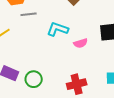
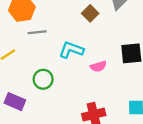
green circle: (34, 79) -> (43, 79), moved

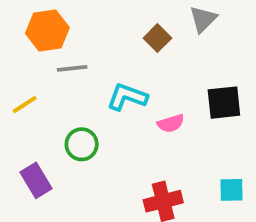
purple rectangle: (15, 102) -> (36, 180), turned 36

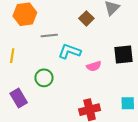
gray line: (72, 68) -> (49, 35), moved
yellow line: (25, 104) -> (12, 56), turned -48

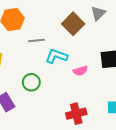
brown square: (86, 18) -> (73, 24), size x1.5

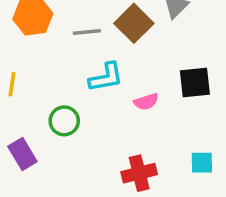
gray line: (37, 40) -> (87, 32), moved
cyan L-shape: (56, 56) -> (106, 77), turned 150

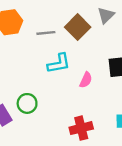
pink semicircle: (146, 102) -> (86, 80), turned -49
green circle: (64, 121) -> (27, 103), moved

